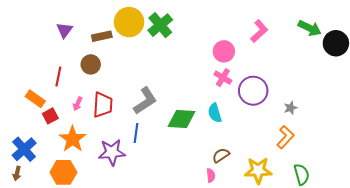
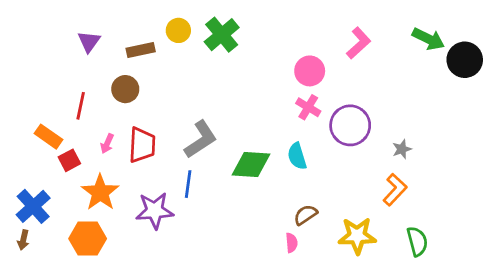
yellow circle: (129, 22) -> (178, 30), size x0.6

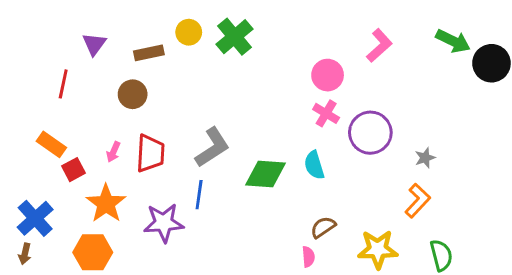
red line: (81, 106) -> (63, 84), moved

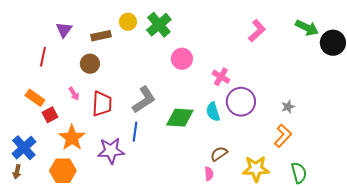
pink circle: (328, 75) -> (182, 59), moved
purple circle: (370, 133) -> (241, 102), moved
pink arrow: (113, 152) -> (74, 94), moved, turned -56

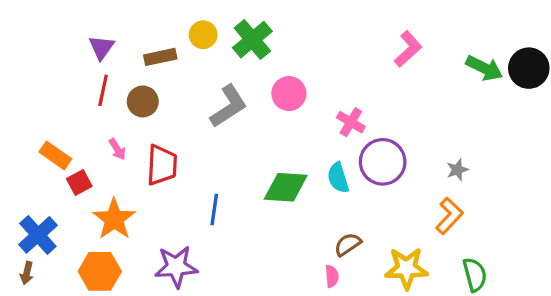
green arrow: (307, 28) -> (484, 68), moved
red line: (43, 57) -> (103, 90), moved
gray L-shape: (144, 100) -> (229, 106), moved
purple star: (111, 151) -> (176, 267), moved

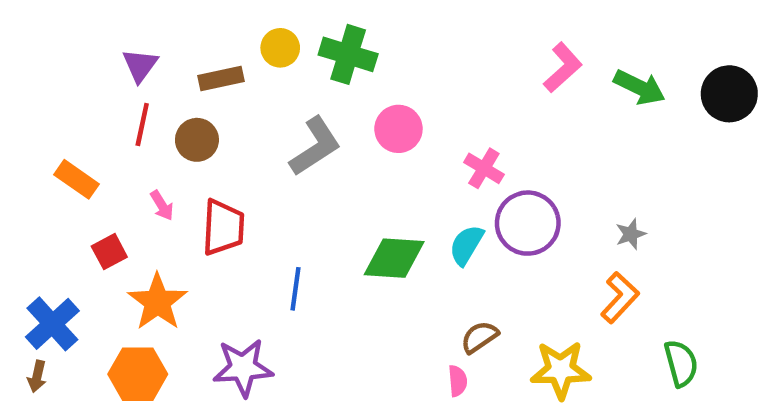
green cross: (252, 40) -> (348, 54), turned -33
green arrow: (484, 68) -> (639, 87), moved
orange rectangle: (55, 155) -> (76, 179), moved
cyan semicircle: (338, 178) -> (466, 245), turned 48
green semicircle: (475, 275) -> (681, 363), moved

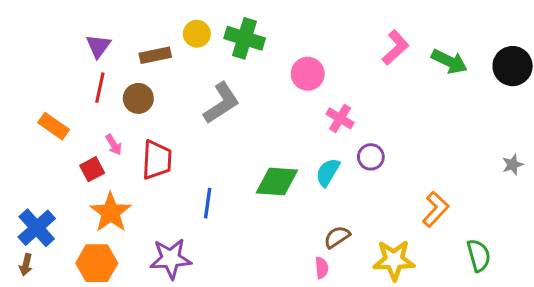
pink circle: (398, 129) -> (308, 74), moved
purple circle: (528, 223) -> (371, 157), size x0.6
gray star: (631, 234) -> (513, 165), moved
red square: (109, 252) -> (92, 169), moved

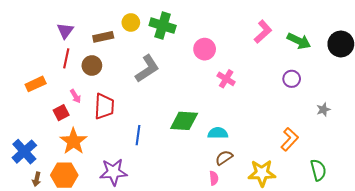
orange rectangle: (54, 126) -> (36, 84), turned -60
purple circle: (371, 157) -> (292, 79), moved
gray star: (513, 165) -> (323, 110), moved
cyan semicircle: (328, 172) -> (218, 133), moved, turned 60
brown arrow: (26, 265) -> (37, 179), moved

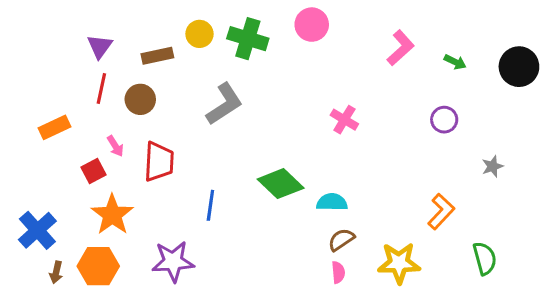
green arrow: (299, 41) -> (455, 62), size x0.6
pink circle: (205, 49) -> (312, 25), moved
green diamond: (184, 121) -> (281, 184), turned 40
pink semicircle: (214, 178) -> (338, 272), moved

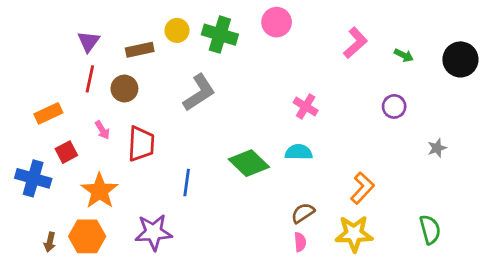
red square: (94, 171) -> (66, 152), moved
cyan semicircle: (332, 202) -> (299, 152), moved
orange L-shape: (441, 212) -> (362, 188), moved
blue cross: (37, 230) -> (33, 178), moved, turned -32

